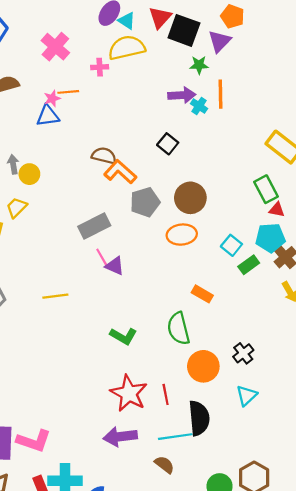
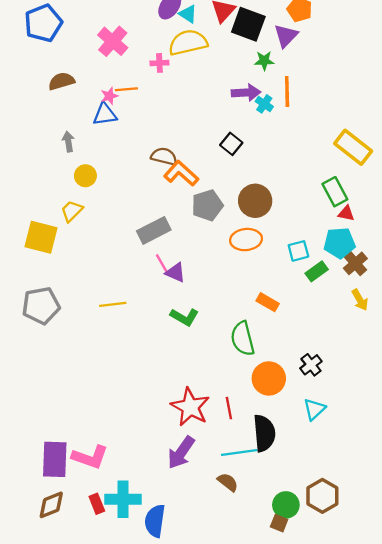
gray arrow: (13, 164) -> (68, 142), moved
cyan square: (231, 245) -> (298, 251), turned 36
green L-shape: (123, 336) -> (185, 317), moved
purple arrow: (120, 437) -> (181, 453), turned -48

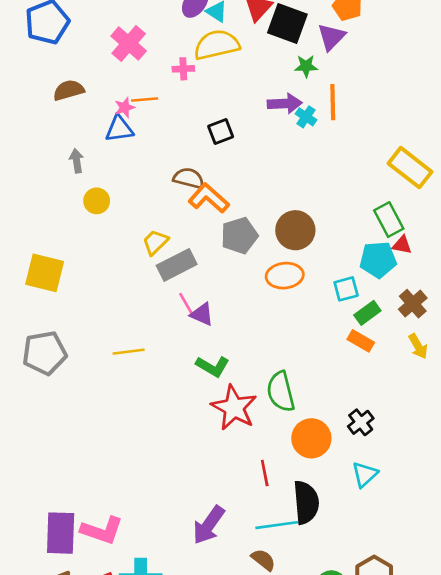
black square: (231, 144) -> (221, 132), moved, turned 30
yellow trapezoid: (72, 211) -> (155, 242), moved
cyan pentagon: (339, 243) -> (378, 260), moved
orange rectangle: (268, 302) -> (361, 341), moved
red star: (190, 407) -> (234, 408), moved

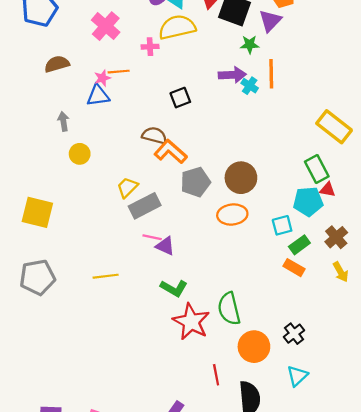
pink line: (186, 304) -> (152, 237), turned -48

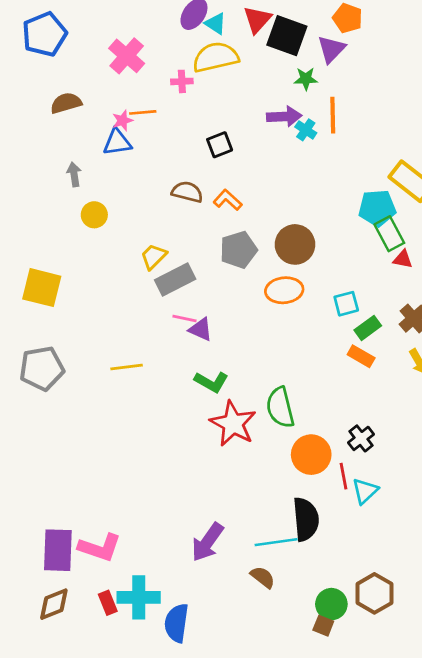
orange L-shape: (171, 152) -> (228, 200), moved, size x0.7
cyan pentagon: (308, 202) -> (377, 208), moved
red line: (216, 375) -> (344, 476), moved

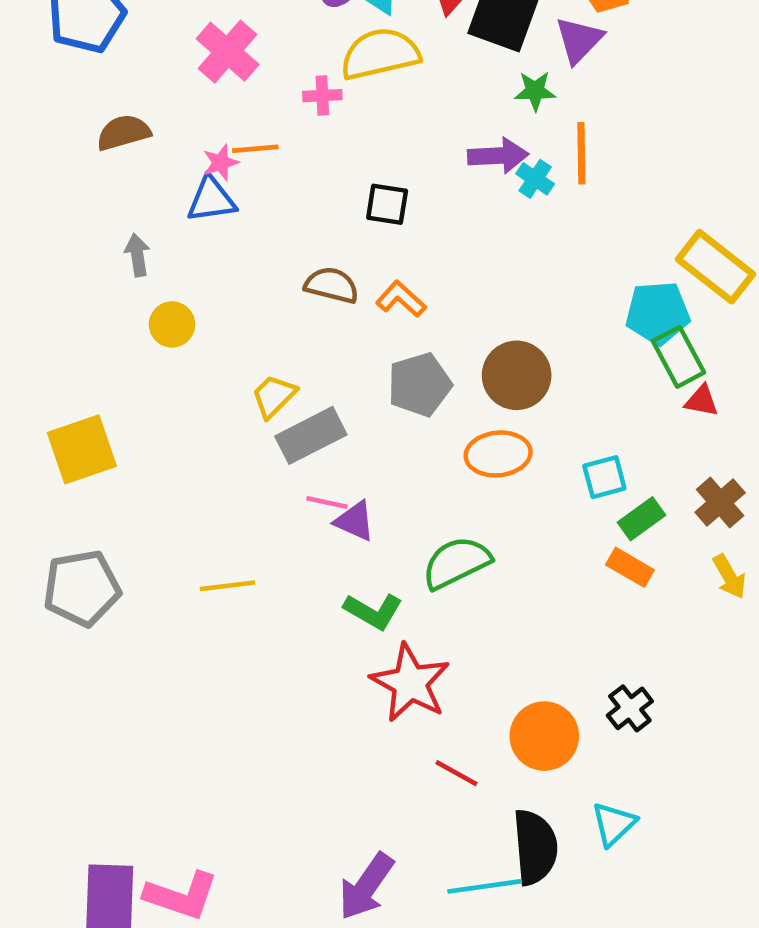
black square: (220, 145) -> (387, 204), turned 30
yellow square: (42, 288) -> (82, 449), turned -33
green semicircle: (280, 407) -> (456, 563), moved, turned 78
red line: (344, 476) -> (456, 773), moved, turned -50
cyan triangle: (365, 491) -> (614, 824), moved

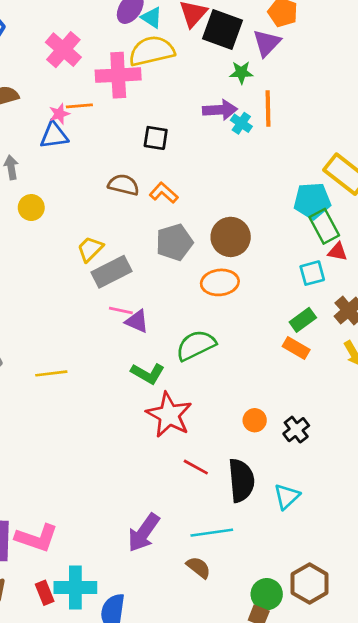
pink cross: (322, 96) -> (118, 75), size x2.0
cyan square: (604, 477) -> (312, 273), moved
yellow line: (228, 586) -> (51, 373), moved
orange circle: (544, 736) -> (255, 420), moved, size x0.6
black semicircle: (535, 847) -> (241, 480), moved

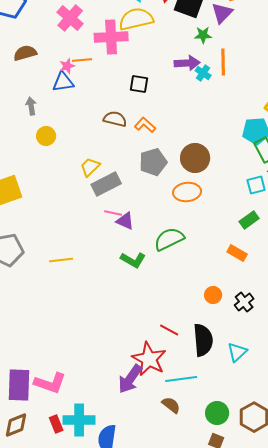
orange rectangle: (296, 348) -> (237, 253), moved
red star: (169, 415) -> (149, 359), moved
green circle: (267, 594) -> (217, 413), moved

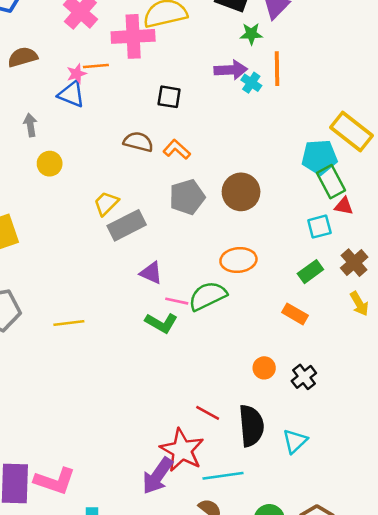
blue triangle: (63, 82) -> (71, 94), turned 30
orange ellipse: (187, 192) -> (238, 260), moved
pink line: (113, 213) -> (177, 301), moved

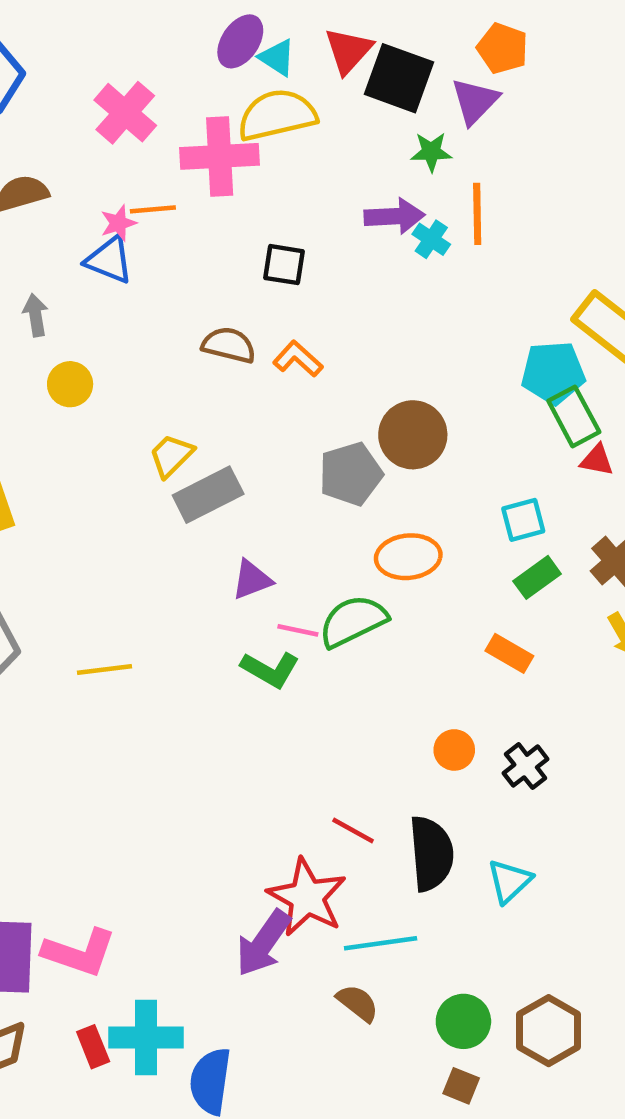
gray pentagon: (187, 197) -> (351, 474), moved
cyan square: (319, 227) -> (523, 520), moved
purple triangle: (151, 273) -> (252, 580), turned -45

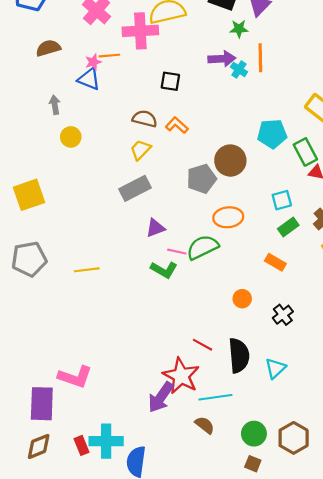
cyan pentagon: (553, 373) -> (272, 134), moved
yellow trapezoid: (171, 455) -> (140, 150), moved
orange circle: (454, 750) -> (242, 299), moved
pink L-shape: (79, 952) -> (75, 377), moved

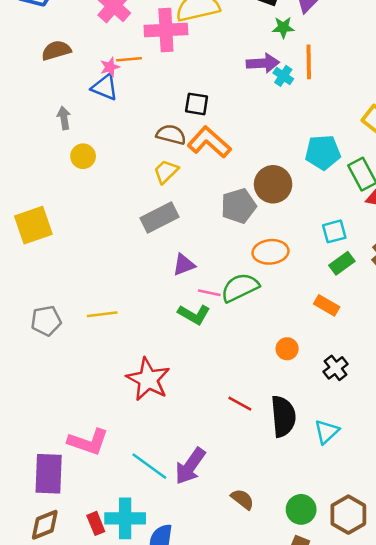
black square: (170, 81) -> (197, 104), moved
orange L-shape: (177, 125) -> (209, 142), size x1.6
gray pentagon: (29, 259) -> (46, 321), moved, size x0.7
red star: (181, 376) -> (148, 379), moved
cyan line: (215, 397) -> (149, 466), moved, turned 44

